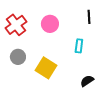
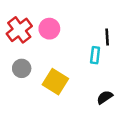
black line: (89, 17) -> (107, 37), moved
pink circle: (50, 24) -> (49, 29), moved

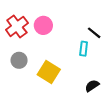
black line: (107, 37) -> (94, 33), turned -48

